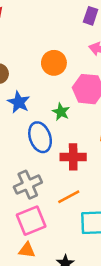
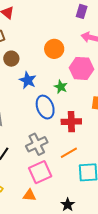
orange triangle: (27, 250) -> (29, 195), moved

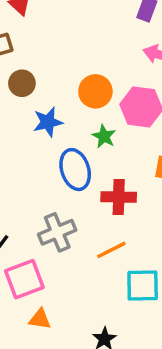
orange circle: (54, 49) -> (95, 91), moved
blue star: (28, 80) -> (48, 122), turned 30
pink square: (40, 172) -> (24, 279), moved

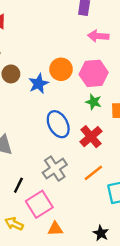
blue star: (48, 122) -> (39, 84), moved
green star: (104, 136) -> (94, 102), moved
red cross: (119, 197) -> (91, 137), turned -30

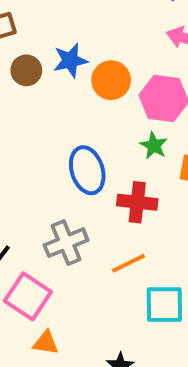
blue star: (39, 84) -> (70, 60), moved
red cross: (91, 137) -> (137, 202), turned 35
pink square: (39, 204) -> (28, 296), turned -36

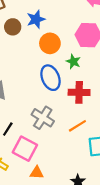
orange circle: (111, 80) -> (50, 43), moved
green star: (154, 146) -> (73, 62), moved
gray cross: (66, 243) -> (43, 118), turned -30

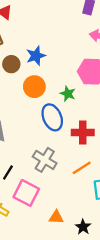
orange circle: (50, 43) -> (34, 87), moved
green star: (73, 62) -> (68, 94), moved
orange triangle: (37, 173) -> (56, 217), moved

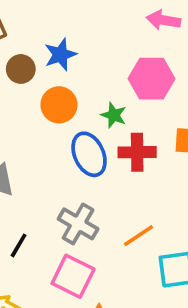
red cross: (83, 132) -> (137, 152), moved
pink square: (26, 193) -> (73, 276), moved

